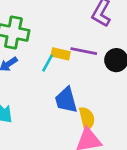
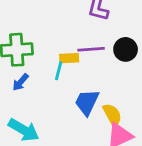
blue trapezoid: (66, 100) -> (87, 102), turned 56

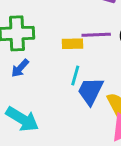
cyan line: (59, 71) -> (75, 76), moved

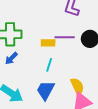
blue trapezoid: (90, 91) -> (46, 90), moved

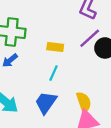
purple line: (65, 37) -> (90, 38), moved, turned -48

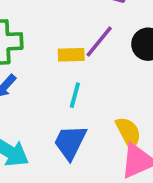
purple line: (90, 38) -> (99, 42), moved

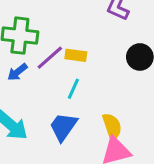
purple line: (99, 42) -> (50, 58), moved

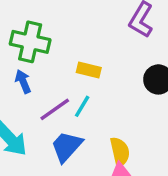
purple line: (50, 58) -> (55, 109), moved
blue arrow: (17, 72) -> (23, 81), turned 100

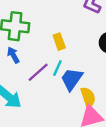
yellow rectangle: (89, 70) -> (59, 42), turned 63
blue trapezoid: (67, 146) -> (72, 79), moved

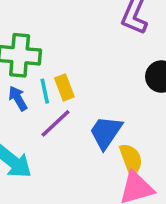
yellow rectangle: (59, 42) -> (64, 87), moved
cyan line: (57, 68) -> (45, 91), moved, turned -35

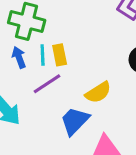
blue trapezoid: (106, 132) -> (75, 121), moved
yellow semicircle: (131, 159) -> (98, 92), moved, turned 68

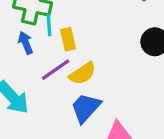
cyan line: (43, 55) -> (49, 25), moved
yellow semicircle: (98, 92) -> (83, 73), moved

